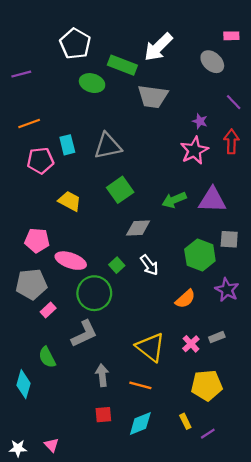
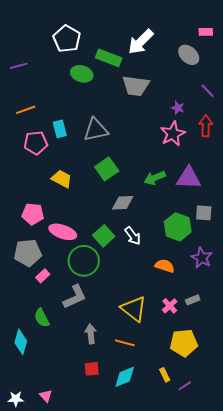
green square: (117, 265) -> (104, 236), size x1.5
orange semicircle: (185, 299) -> (165, 266), turned -120

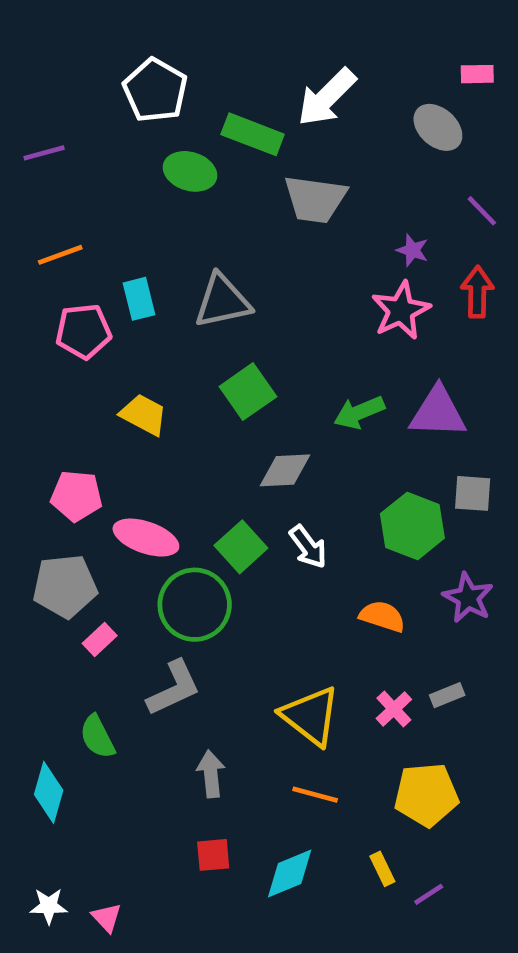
orange line: (125, 343) -> (315, 795), moved
white star: (16, 399) -> (49, 906), moved

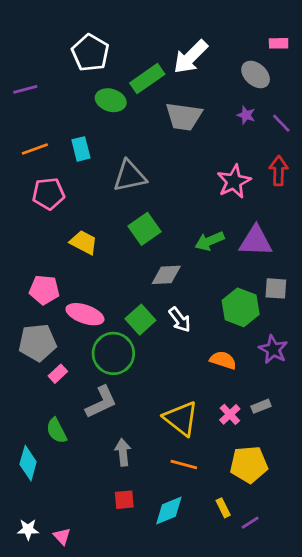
green rectangle: (253, 134) -> (147, 79), turned -56
purple star: (412, 250) -> (246, 115), moved
cyan rectangle: (139, 299) -> (81, 149), moved

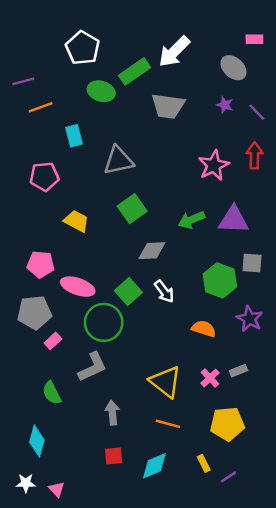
orange line: (35, 149) -> (41, 107), moved
cyan diamond: (28, 463) -> (37, 441), moved

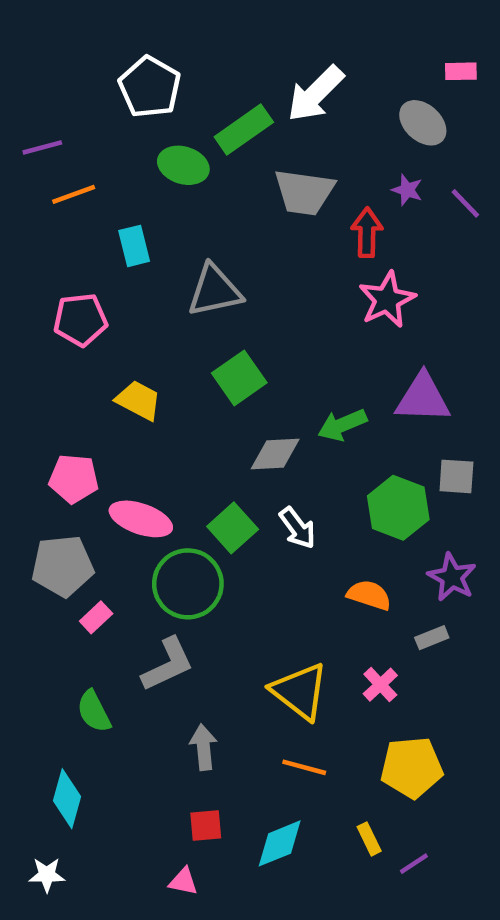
red arrow: (254, 156) -> (367, 232), moved
green arrow: (191, 220) -> (342, 425), moved
gray rectangle: (238, 371) -> (432, 638), moved
pink triangle: (57, 489) -> (183, 882), moved, turned -35

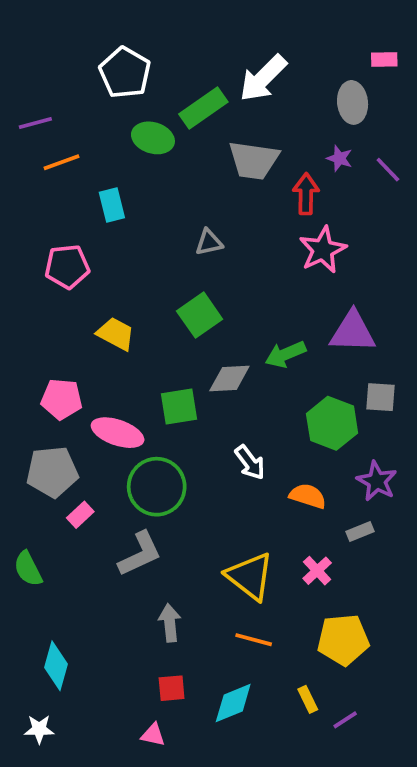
gray ellipse: (423, 123) -> (353, 102), turned 42
gray triangle: (215, 291) -> (209, 242), moved, size x0.6
green square: (233, 528) -> (179, 406), moved, turned 33
white arrow: (297, 528) -> (250, 462), moved
green semicircle: (94, 711) -> (28, 569), moved

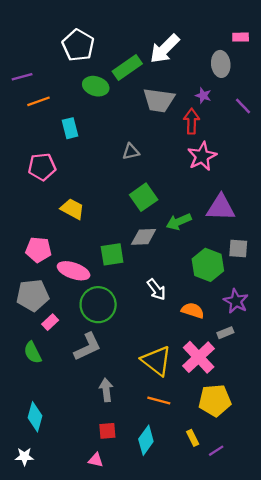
purple star: (339, 158) -> (203, 96), moved
green square: (200, 315) -> (144, 197), moved
green semicircle: (28, 569) -> (33, 353), moved
pink cross: (317, 571) -> (199, 357), size x1.8
cyan diamond: (233, 703) -> (146, 440), turned -32

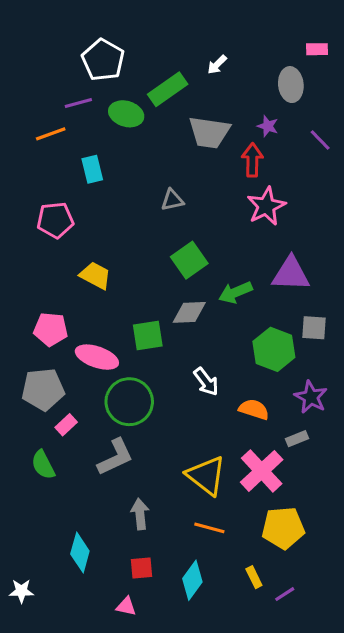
white arrow: (165, 49) -> (217, 65), size x0.5
purple line: (22, 77) -> (78, 103), moved
cyan diamond: (35, 417) -> (80, 553), moved
white star: (24, 457) -> (21, 591), moved

